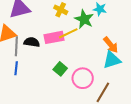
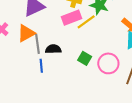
pink rectangle: (54, 37) -> (72, 18), moved
black semicircle: (32, 42) -> (53, 49), moved

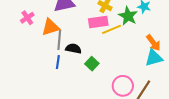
green square: (85, 58) -> (92, 64), moved
pink circle: (108, 63) -> (123, 86), moved

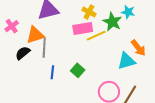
black semicircle: (73, 49) -> (23, 53), moved, turned -49
cyan triangle: (154, 58) -> (126, 61), moved
blue line: (58, 62) -> (52, 72), moved

